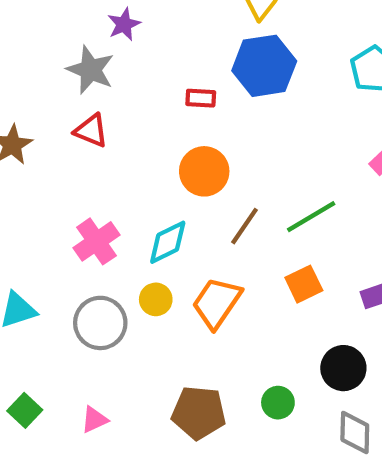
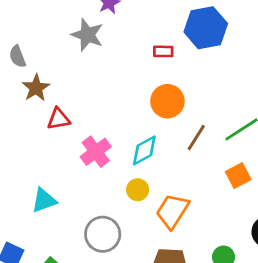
red triangle: (91, 131) -> (59, 119), moved, turned -30
orange trapezoid: (217, 303) -> (172, 211), moved
gray circle: (100, 323) -> (103, 234), moved

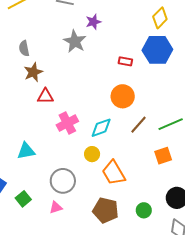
orange trapezoid: (172, 211) -> (114, 173), turned -72

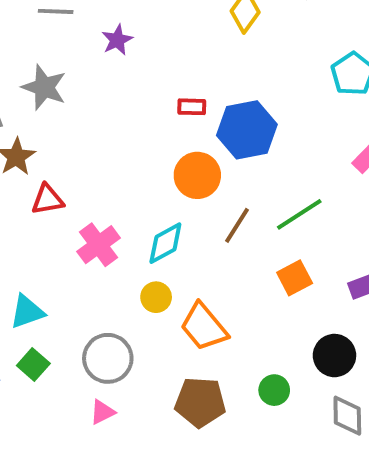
gray star: (75, 41) -> (44, 87), moved
blue hexagon: (157, 50) -> (247, 130), moved
green square: (23, 199) -> (33, 364), moved

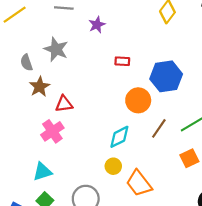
red rectangle: (192, 107) -> (122, 61), moved
red triangle: (47, 200) -> (64, 104), moved
pink cross: (98, 245) -> (52, 131), moved

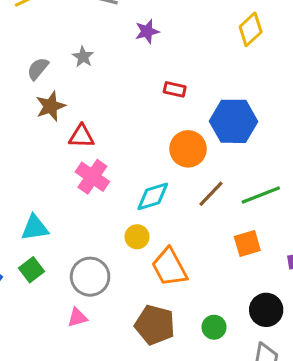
gray star: (56, 49) -> (83, 57), size x0.6
gray semicircle: (26, 63) -> (38, 69), turned 49
pink cross: (52, 131) -> (92, 177), moved, turned -30

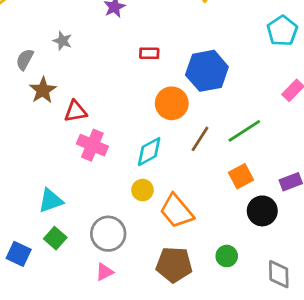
black circle: (266, 310) -> (262, 211), moved

